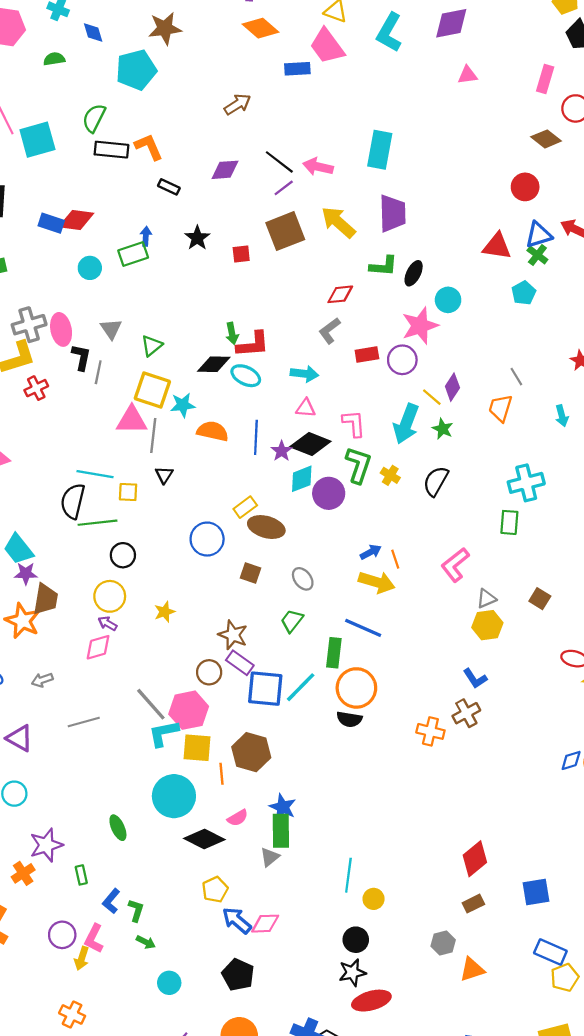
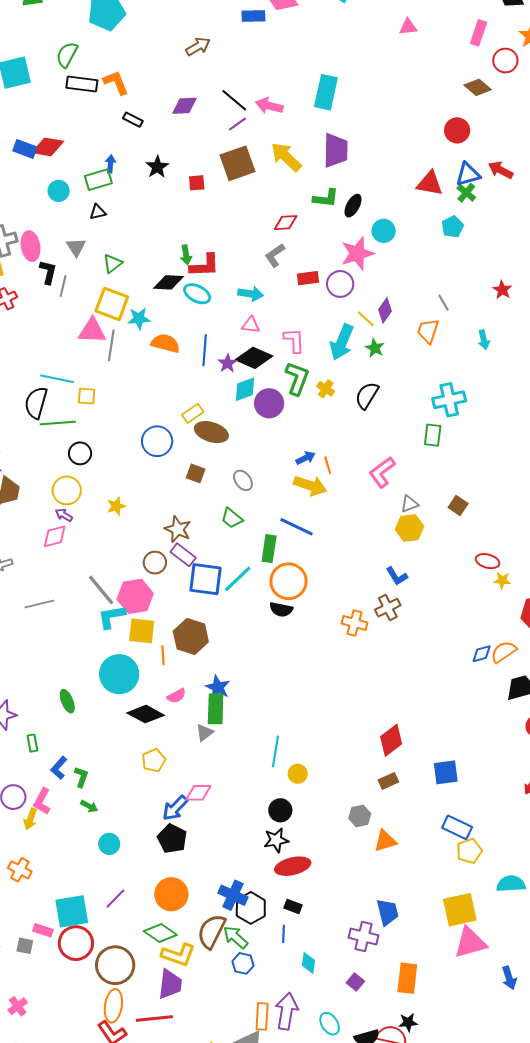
black triangle: (164, 475) -> (98, 212), moved, turned 42
green trapezoid: (292, 621) -> (232, 518), turned -90
blue arrow: (237, 920) -> (175, 808), moved, turned -88

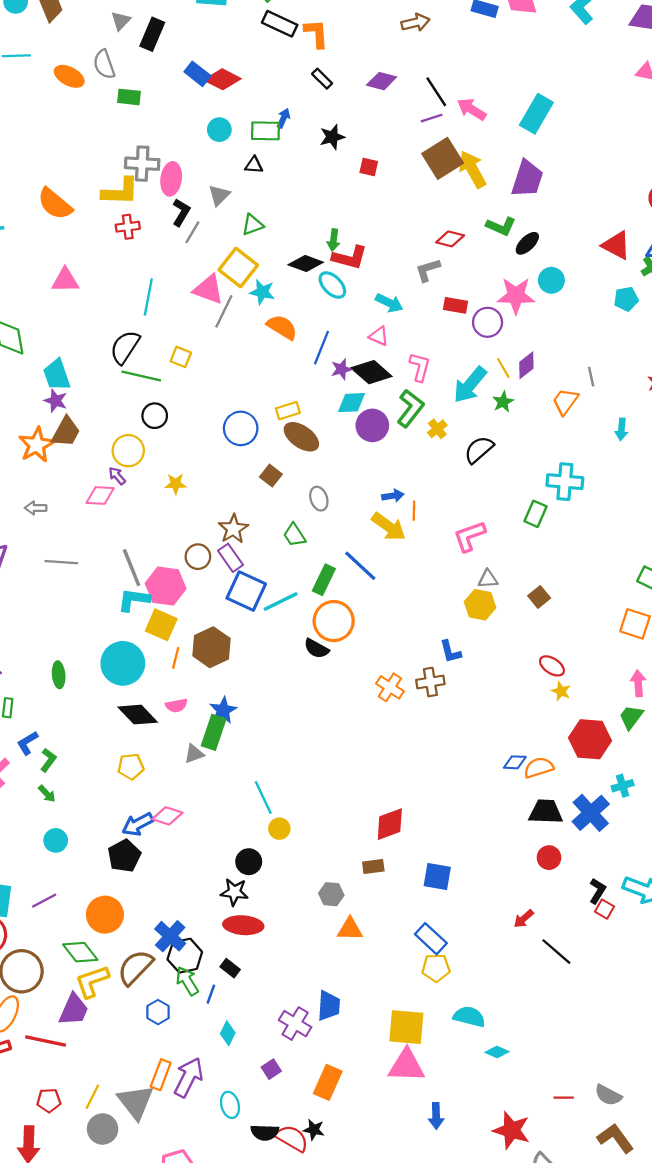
brown square: (238, 163) -> (443, 158), moved, turned -30
cyan line: (57, 379) -> (148, 297), moved, turned 72
cyan line: (276, 751) -> (263, 798), turned -52
green arrow: (236, 937) -> (187, 981), moved
yellow L-shape: (178, 955) -> (92, 981), turned 124

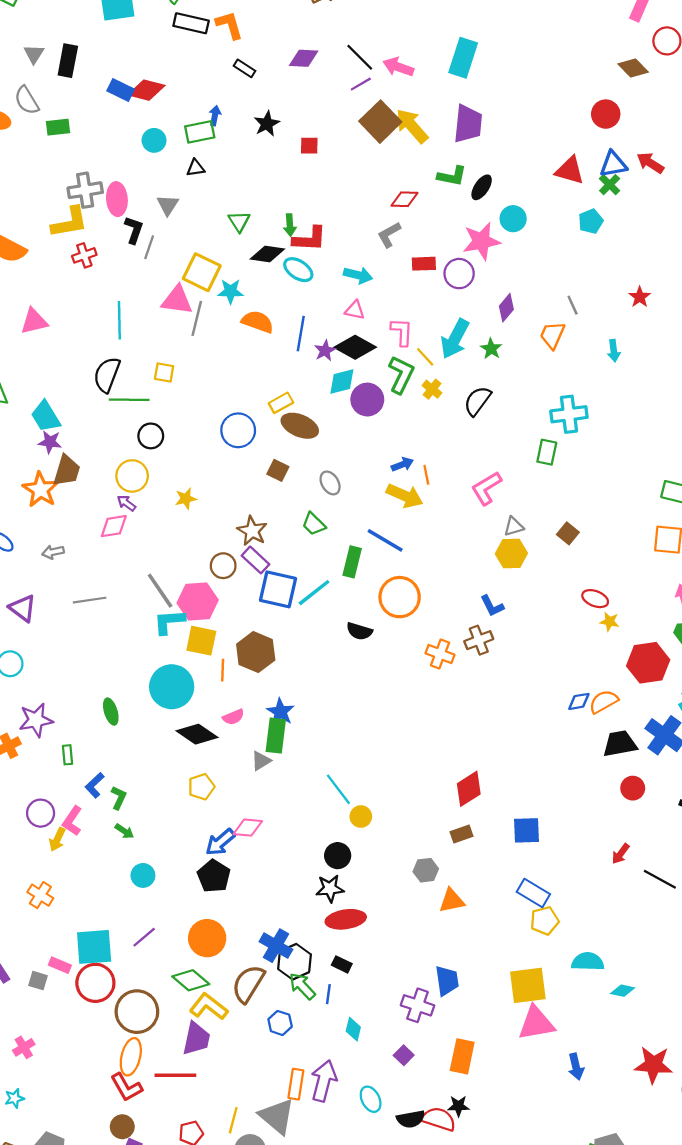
green triangle: (252, 225) -> (239, 221), moved, turned -30
yellow line: (503, 368) -> (425, 357), moved
orange circle: (334, 621) -> (400, 597), moved
yellow L-shape: (92, 981) -> (209, 1007), turned 69

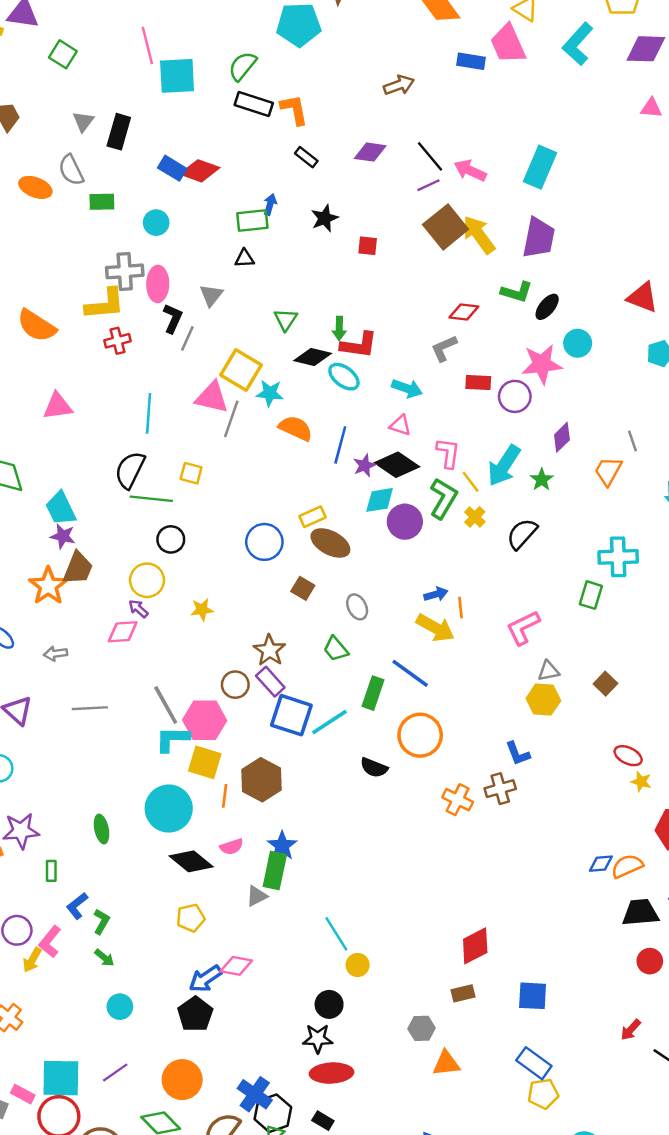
cyan circle: (154, 140) -> (156, 223), moved

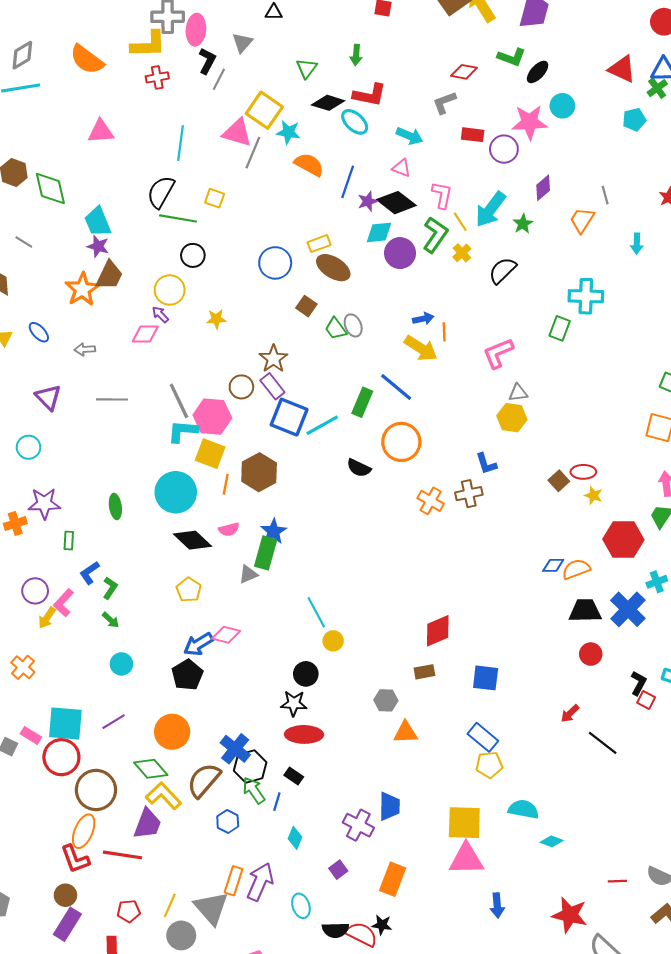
green arrow: (339, 328) -> (356, 55), moved
green trapezoid: (336, 649) -> (336, 329), moved
brown square: (605, 684) -> (559, 481), moved
red ellipse: (628, 756) -> (583, 472), turned -30
yellow pentagon: (191, 918) -> (189, 590), turned -30

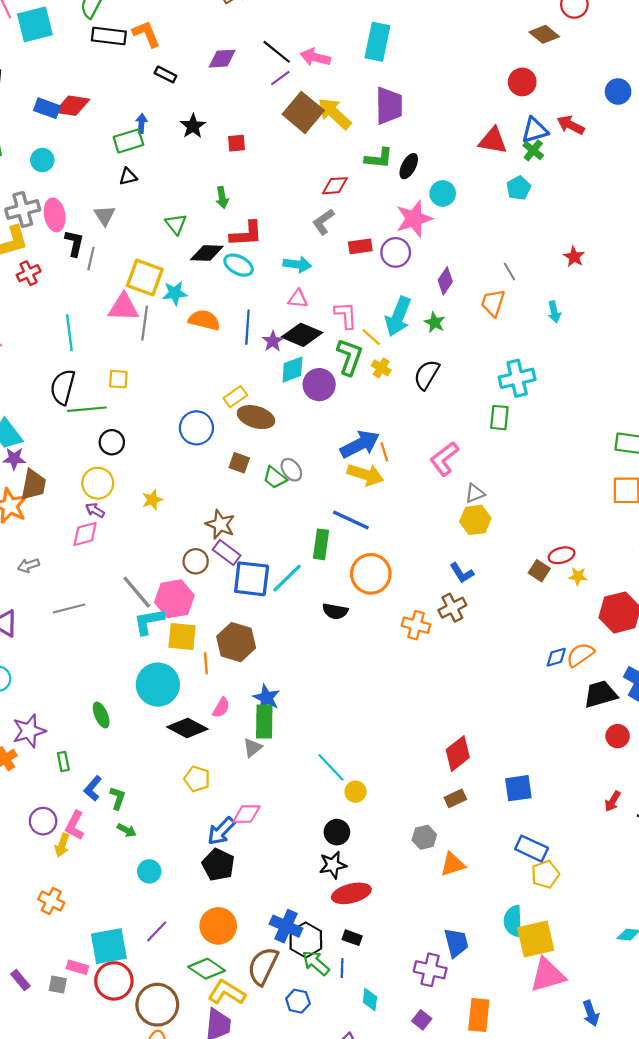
blue arrow: (423, 319) -> (360, 444), size x1.8
pink semicircle: (229, 529) -> (221, 708), turned -30
cyan semicircle: (523, 809) -> (513, 921), moved, turned -88

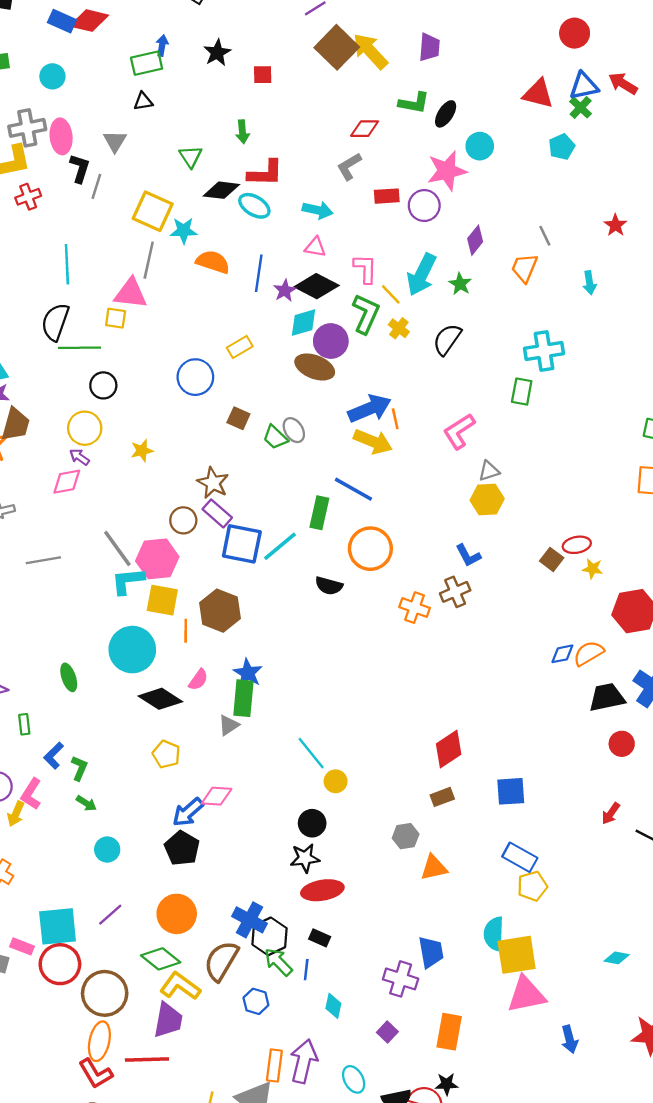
purple trapezoid: (389, 106) -> (429, 47), size x0.7
pink triangle: (123, 307) -> (131, 293), moved
brown ellipse: (256, 417) -> (315, 367), moved

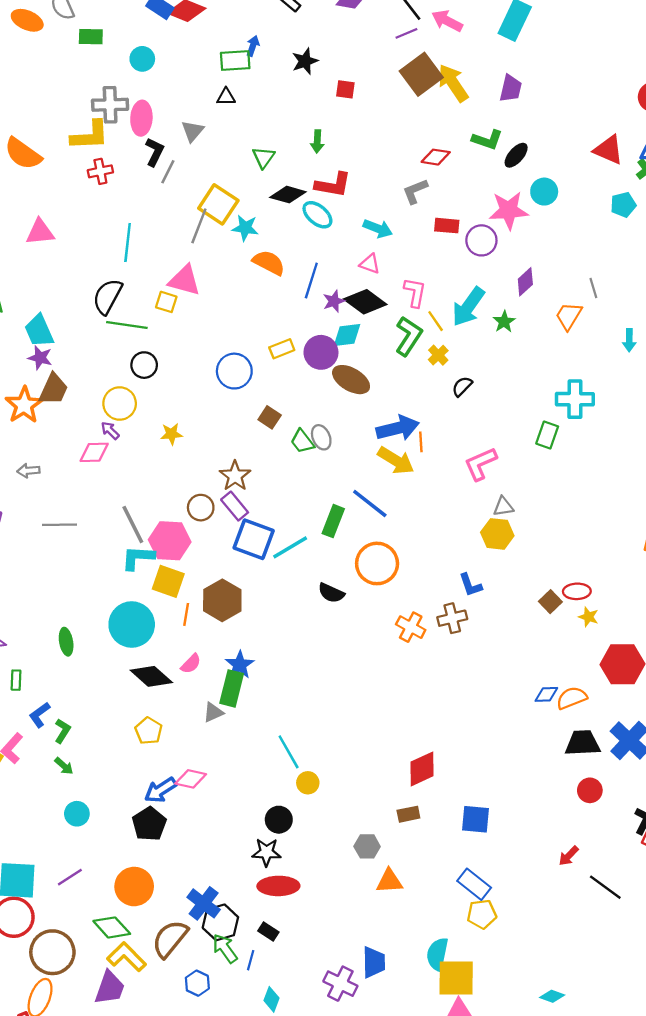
gray line: (149, 260) -> (199, 226), moved
black semicircle: (447, 339) -> (462, 386), moved, size x0.7
purple circle: (331, 341) -> (321, 352), moved

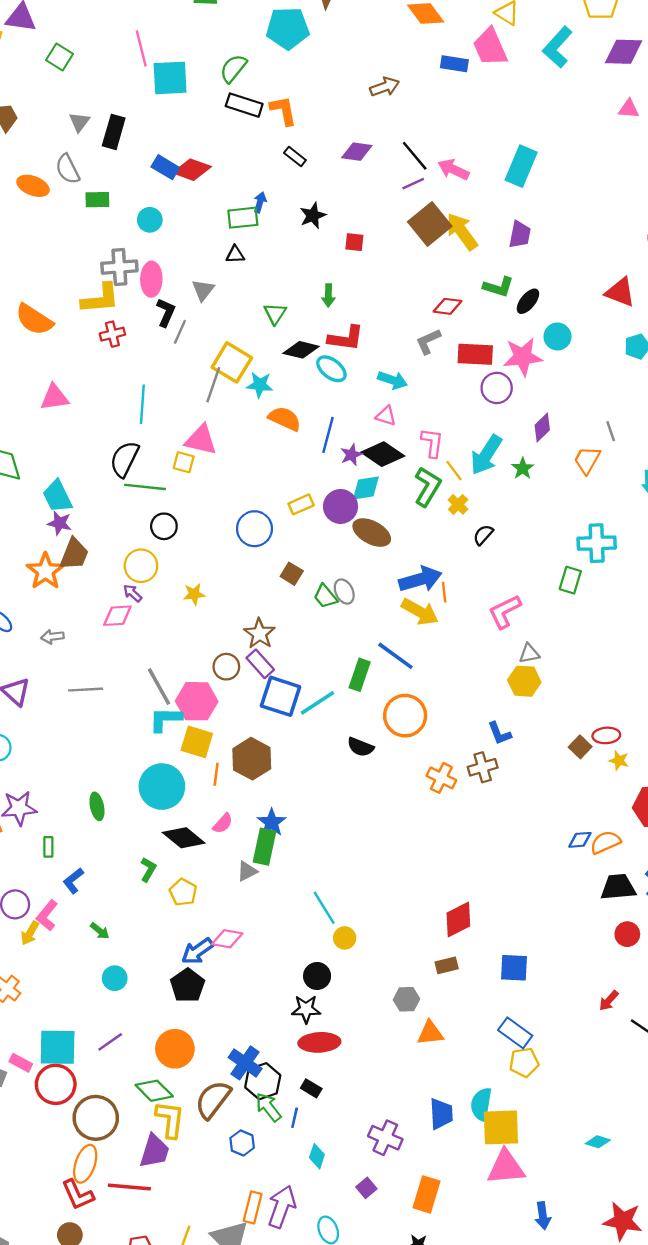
red rectangle: (447, 226) -> (475, 354), moved, size x1.4
green L-shape: (62, 731) -> (148, 870), moved
yellow L-shape: (126, 957) -> (170, 1119), turned 54
blue trapezoid: (374, 962) -> (441, 1114), moved

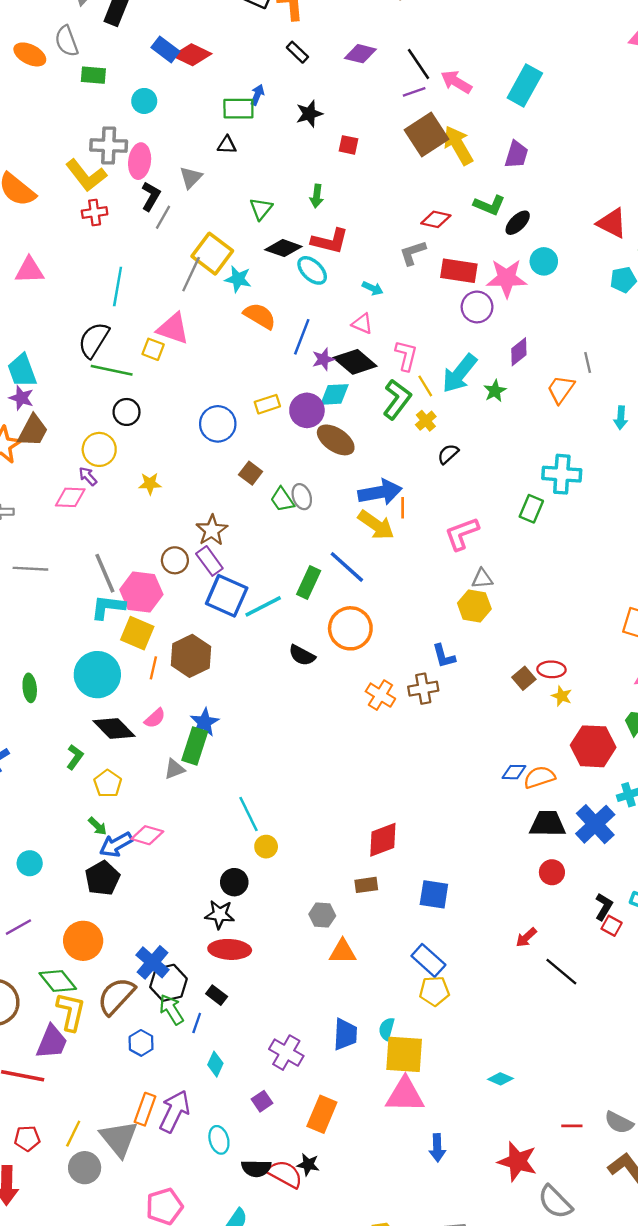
yellow L-shape: (100, 299) -> (86, 175), turned 51
cyan arrow: (392, 380) -> (373, 288), size x0.7
green arrow: (100, 931) -> (97, 826), moved
cyan semicircle: (481, 1104) -> (387, 1029), size x0.7

